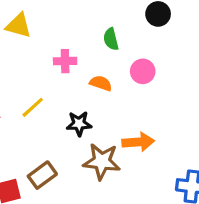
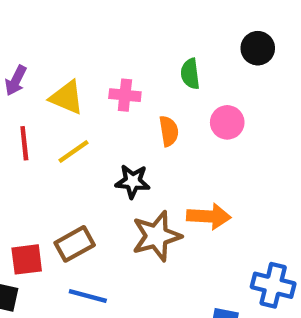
yellow triangle: (19, 26) -> (67, 97), moved
orange semicircle: (101, 83) -> (169, 131), turned 55
brown star: (102, 161) -> (157, 236), turned -30

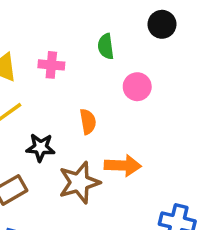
orange semicircle: (169, 131) -> (88, 122), moved
black star: (133, 181) -> (40, 147), moved

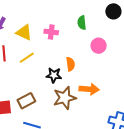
black star: (40, 147) -> (54, 75), moved

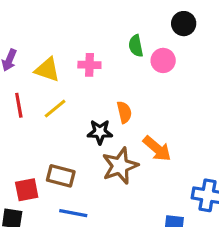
pink circle: (99, 46) -> (163, 60), moved
orange arrow: (89, 89) -> (157, 149), turned 42
brown rectangle: (26, 101) -> (61, 176), turned 48

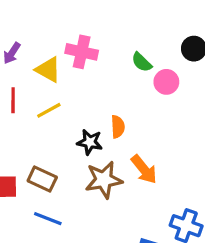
green semicircle: (136, 46) -> (142, 62), turned -45
pink cross: (89, 65) -> (82, 52), moved, size x1.4

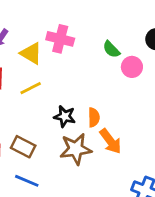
orange semicircle: (118, 127) -> (94, 117), moved

